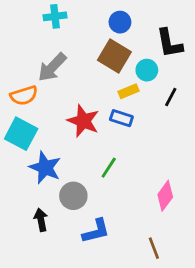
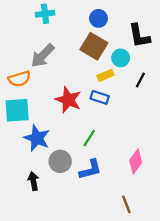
cyan square: (21, 134) -> (17, 110), turned -32
blue L-shape: (96, 231) -> (90, 170), moved

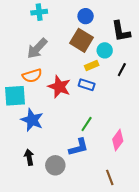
orange semicircle: (19, 79) -> (32, 76), moved
green line: (89, 138) -> (87, 124), moved
gray circle: (60, 161) -> (55, 165), moved

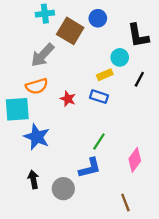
brown square: (82, 40) -> (70, 31), moved
red star: (59, 87) -> (68, 99), size x0.6

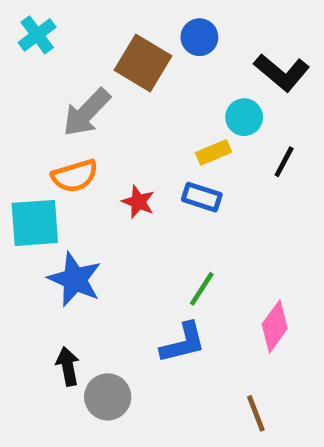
cyan cross: (45, 14) -> (37, 35), moved, turned -30
black L-shape: (138, 36) -> (282, 72), turned -40
gray circle: (63, 189) -> (108, 397), moved

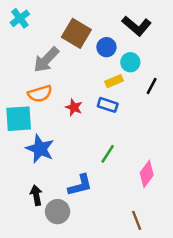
blue circle: (199, 37) -> (106, 47), moved
black L-shape: (282, 72) -> (137, 26), moved
blue L-shape: (183, 343) -> (80, 185), moved

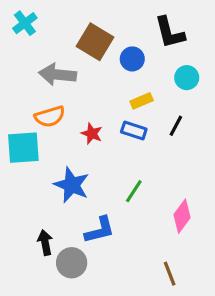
black L-shape: (137, 26) -> (170, 32), turned 36
gray arrow: (46, 60) -> (58, 74), turned 52
cyan circle: (130, 62) -> (187, 78), moved
black line: (152, 86) -> (176, 126), moved
blue star: (40, 149) -> (72, 185), moved

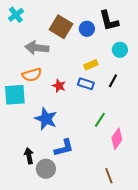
blue circle: (132, 59) -> (87, 29), moved
green line: (134, 191) -> (100, 120), moved

